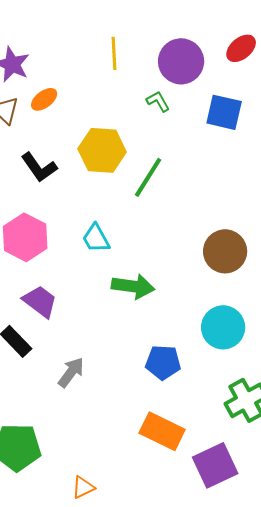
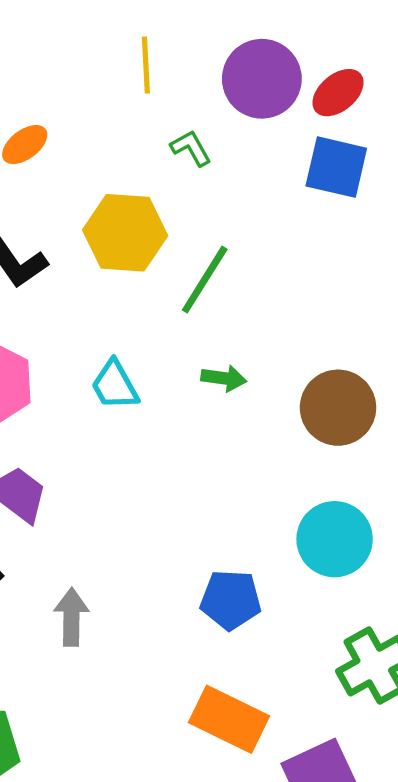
red ellipse: (241, 48) -> (338, 93), moved
green L-shape: (158, 101) -> (191, 148), moved
green arrow: (133, 286) -> (224, 378), moved, size x0.6
gray arrow: (71, 372) -> (71, 617), turned -36

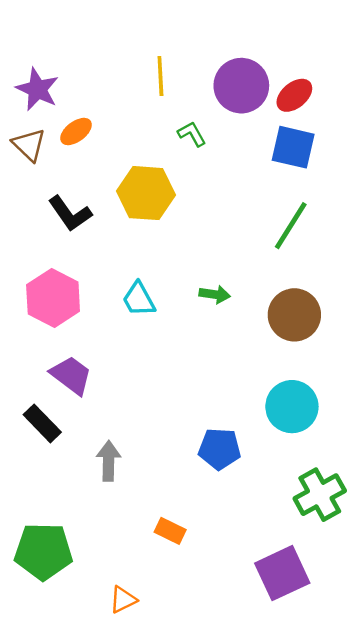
green line: (205, 280) -> (291, 226), moved
orange rectangle: (229, 719) -> (170, 531), moved, size x0.6

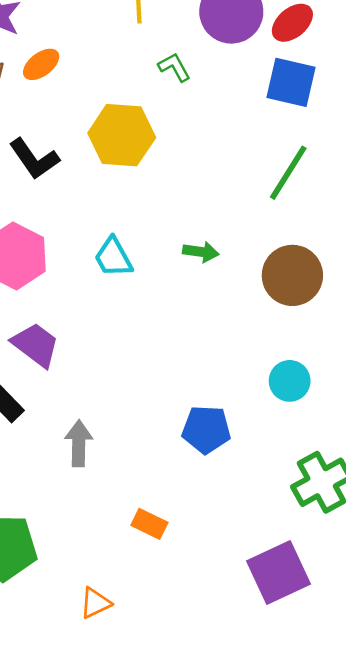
cyan circle: (292, 407) -> (290, 381), size x0.7

